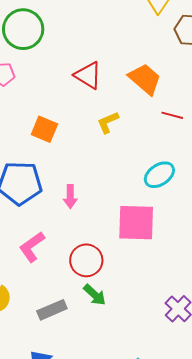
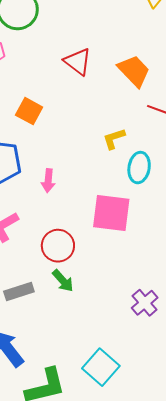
yellow L-shape: (108, 122) -> (114, 139), moved
cyan ellipse: (159, 175) -> (139, 168), turned -52

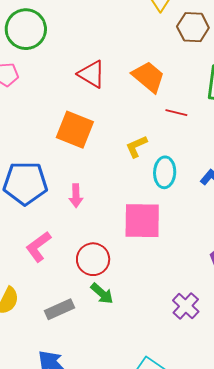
orange square: (29, 111) -> (75, 130), moved, size x1.4

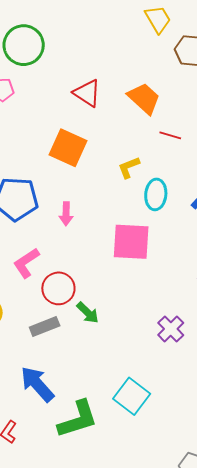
red circle: (93, 259) -> (58, 288), moved

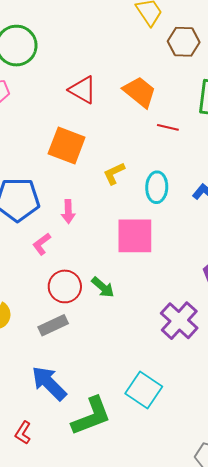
yellow L-shape: (129, 167) -> (114, 173), moved
pink L-shape: (26, 263) -> (42, 244), moved, size x0.7
green arrow: (88, 313) -> (103, 287), moved
purple cross: (171, 329) -> (179, 321), size x1.4

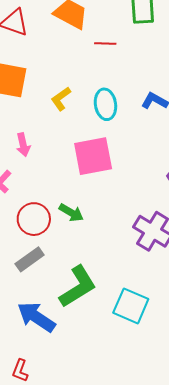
green L-shape: (91, 416) -> (78, 287), moved

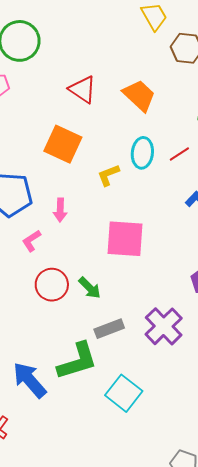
red line: (105, 43) -> (179, 154), moved, turned -50
cyan ellipse: (105, 104) -> (142, 153), moved
gray rectangle: (30, 259) -> (109, 329), moved

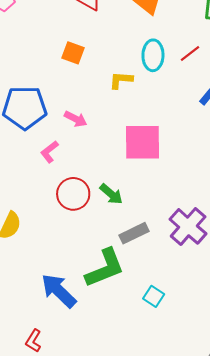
orange square: (63, 144) -> (73, 53), size x0.6
yellow L-shape: (108, 175) -> (121, 80), turned 30
pink arrow: (60, 210) -> (76, 119), turned -60
cyan square: (124, 393) -> (154, 296), size x0.6

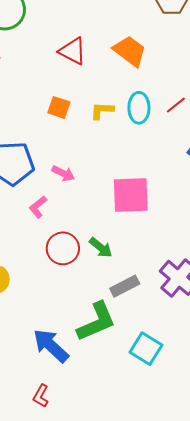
yellow L-shape: (121, 80) -> (102, 111), moved
cyan square: (154, 296) -> (146, 349), size x1.5
red L-shape: (33, 341) -> (41, 396), moved

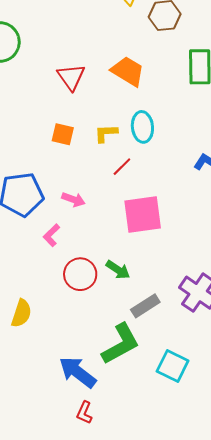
red triangle: (73, 51) -> (71, 77), turned 32
red line: (176, 105) -> (122, 167), moved
red L-shape: (41, 396) -> (84, 413), moved

